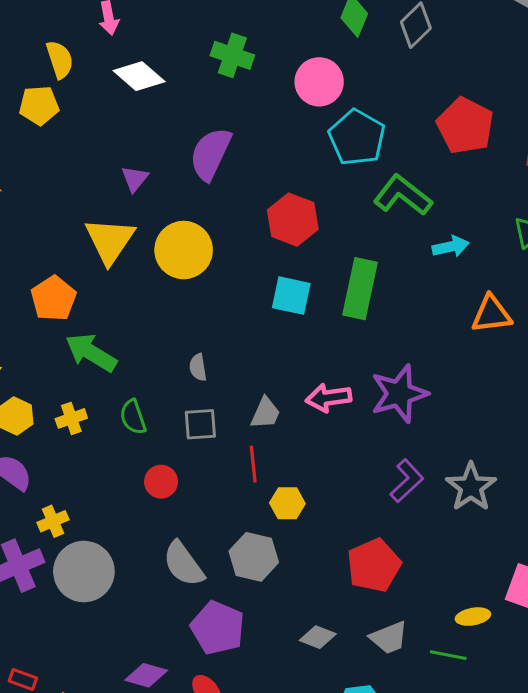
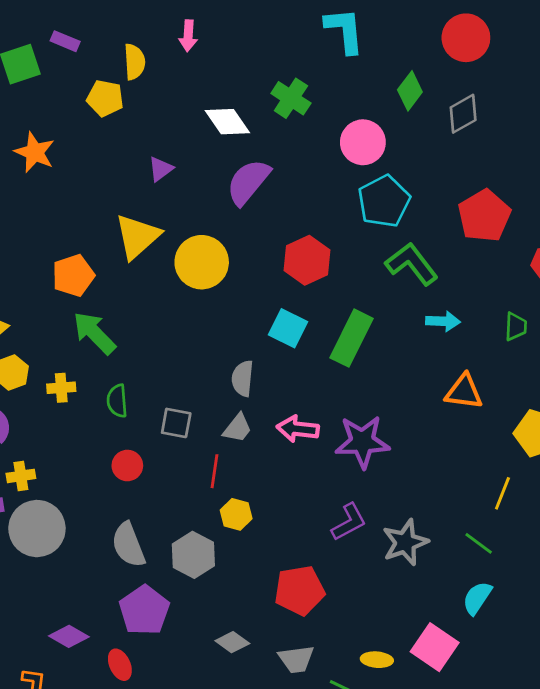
white diamond: (139, 76) -> (227, 122), moved
purple triangle: (135, 179) -> (161, 169), moved
gray semicircle: (198, 367) -> (243, 378), moved, size x1.4

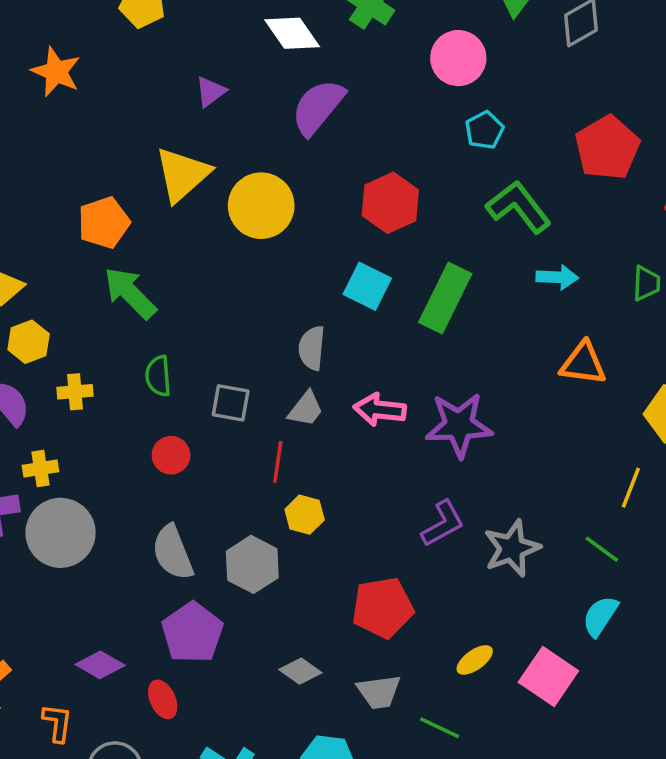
cyan pentagon: (384, 201) -> (484, 130), size x0.6
yellow cross: (61, 388) -> (75, 392), moved
yellow ellipse: (377, 660) -> (475, 660), moved, turned -40

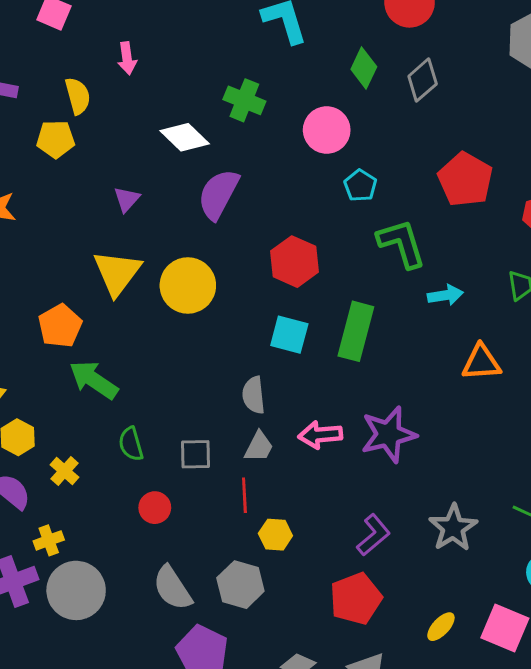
green L-shape: (519, 207) -> (402, 243), turned 32
yellow cross: (75, 392) -> (65, 471), turned -32
purple L-shape: (443, 524) -> (373, 535), moved

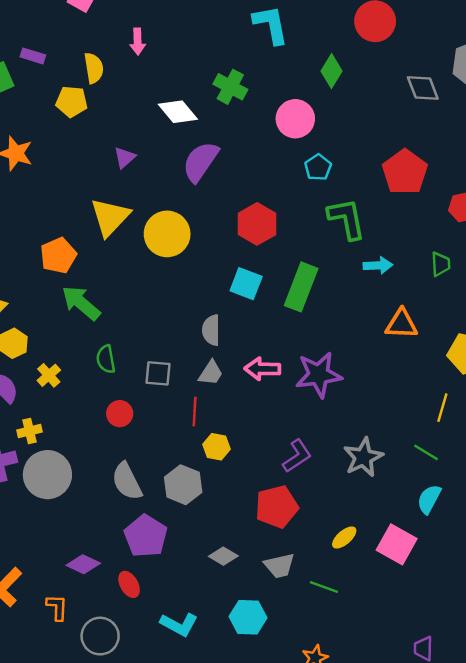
gray diamond: (423, 80) -> (423, 88), moved, turned -76

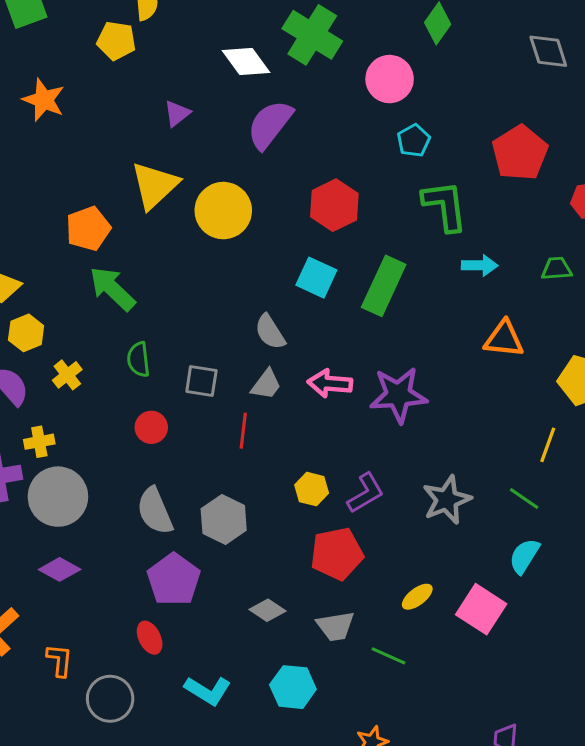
green cross: (230, 87) -> (312, 35), size x1.4
green trapezoid: (441, 264) -> (557, 269), turned -95
gray semicircle: (211, 330) -> (270, 332), turned -36
yellow hexagon: (217, 447) -> (312, 489), moved
purple diamond: (83, 564) -> (60, 569), moved

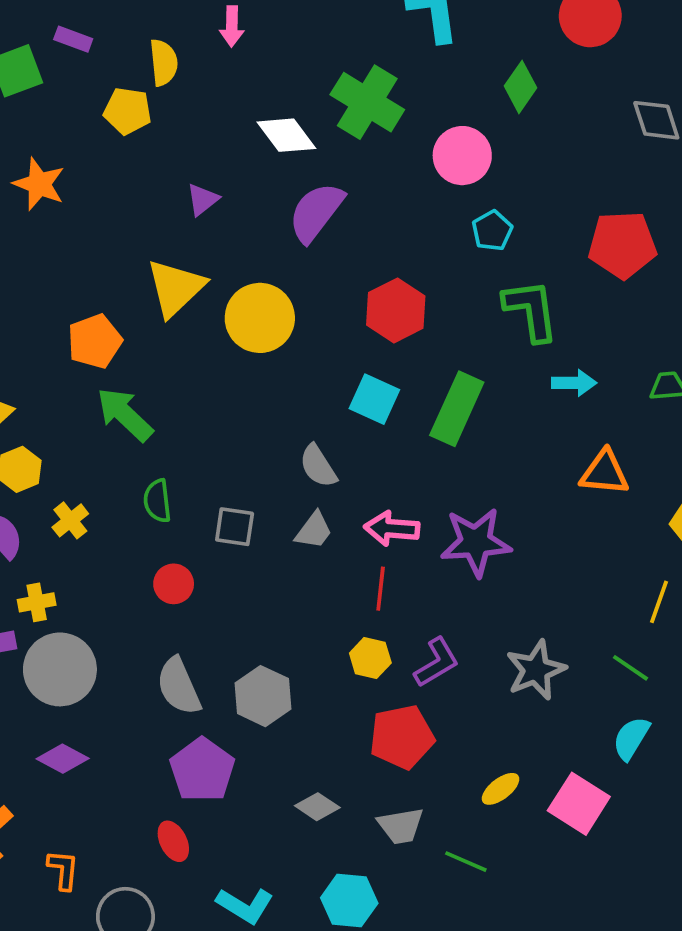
red pentagon: (520, 153) -> (622, 245), turned 30
red line: (243, 431) -> (381, 589), moved

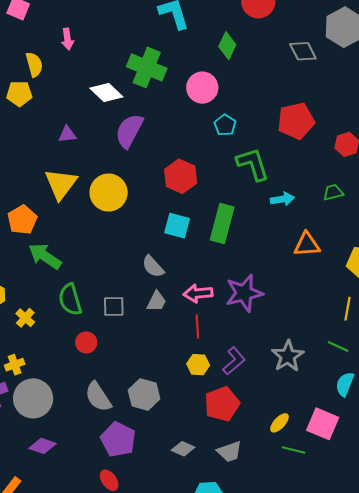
purple triangle: (202, 200) -> (67, 134), turned 42
green semicircle: (157, 501) -> (70, 300), size x1.4
green line: (466, 862) -> (293, 450), moved

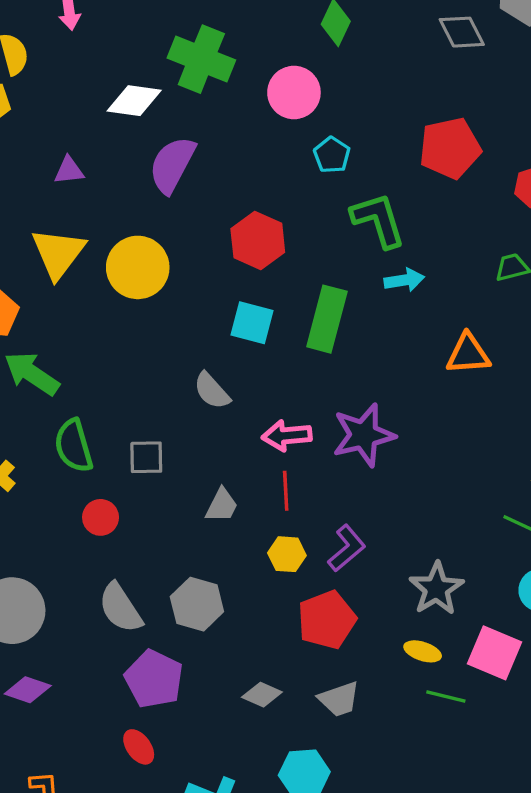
white diamond: (106, 92) -> (134, 101), turned -36
cyan arrow: (282, 199) -> (404, 280), moved
gray trapezoid: (156, 301) -> (222, 505), moved
gray star: (288, 356) -> (436, 589), moved
yellow ellipse: (279, 423) -> (423, 651), turned 65

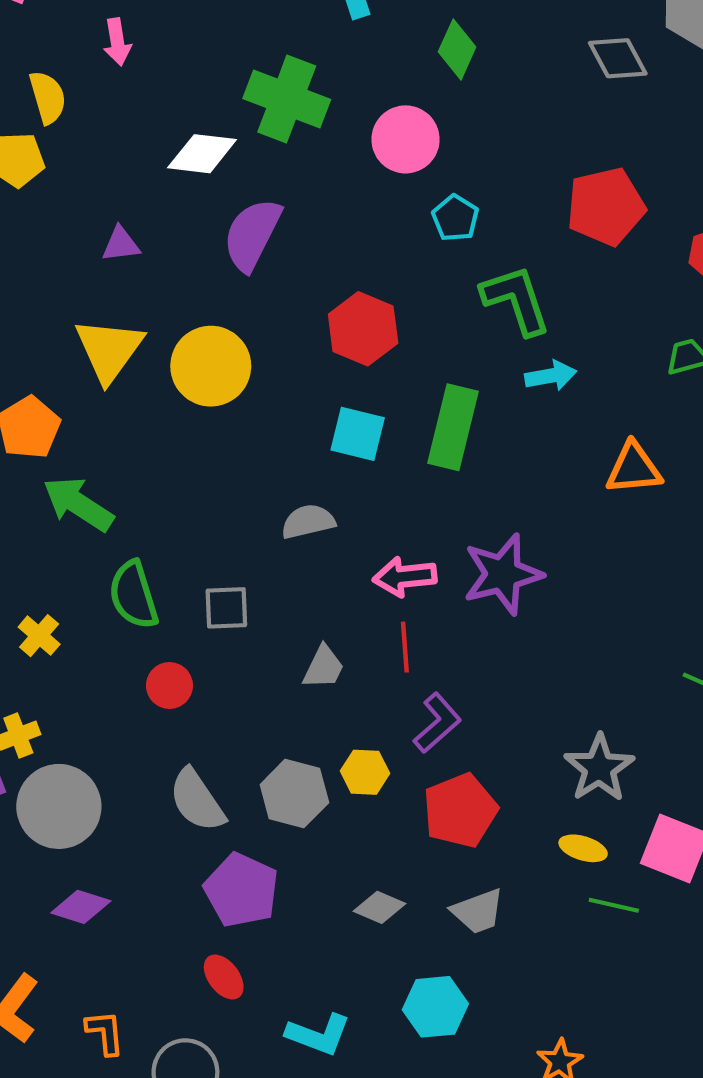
gray semicircle: (212, 391) -> (308, 521), turned 120
purple L-shape: (347, 548) -> (437, 723), moved
yellow hexagon: (287, 554) -> (365, 772), moved

